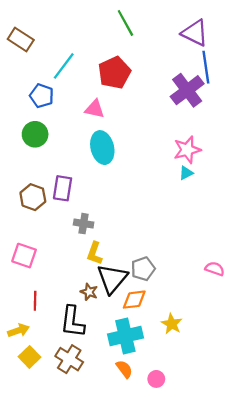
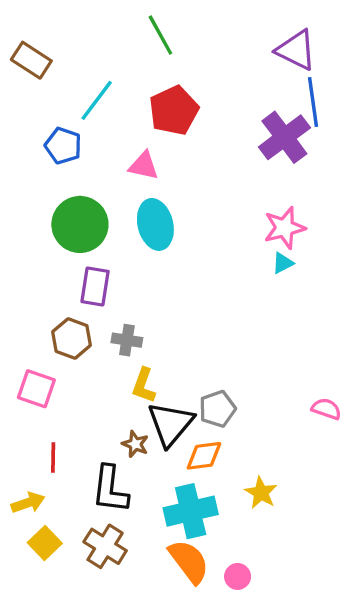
green line: (125, 23) -> (160, 35), moved
green circle: (35, 134) -> (80, 224), moved, size x1.4
brown hexagon: (33, 197) -> (72, 338), moved
orange semicircle: (124, 369) -> (189, 561), size x1.6

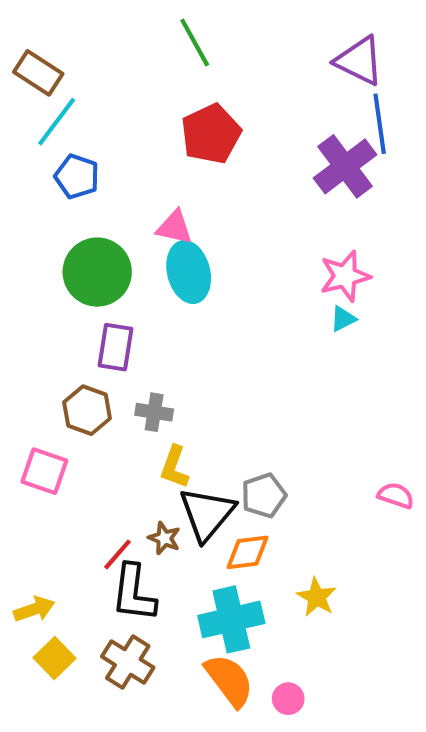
cyan line: (97, 100) -> (57, 122), moved
pink triangle: (144, 166) -> (174, 227), moved
red line: (53, 457) -> (118, 554), moved, turned 40

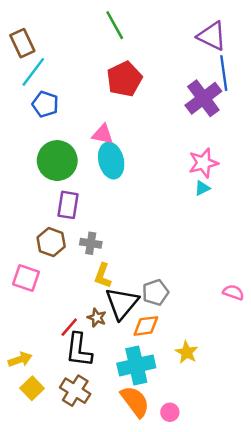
brown rectangle: (38, 73) -> (22, 43), turned 32

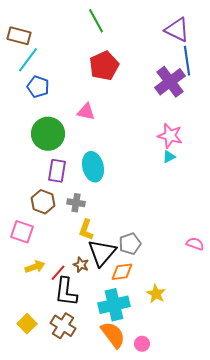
brown rectangle: (22, 43) -> (19, 36), turned -50
cyan ellipse: (111, 161) -> (93, 167), moved
pink star: (203, 163) -> (170, 136), turned 30
yellow arrow: (20, 359) -> (35, 267), moved

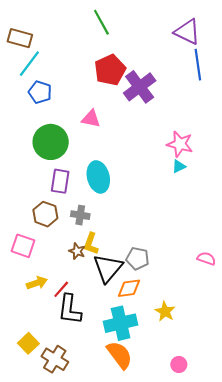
purple cross: (170, 82) -> (140, 87), moved
gray pentagon: (130, 244) -> (137, 259), turned 30
brown star: (81, 265) -> (77, 251), moved
brown cross: (63, 326) -> (55, 359), moved
pink circle: (142, 344) -> (179, 364), moved

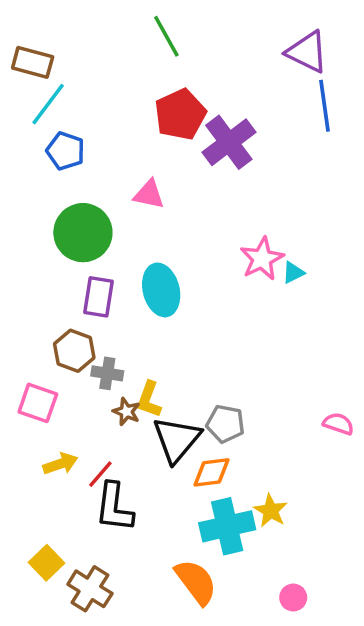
pink star: (180, 144) -> (262, 259), moved, turned 30
gray cross: (80, 215) -> (107, 373), moved
cyan cross: (121, 323) -> (227, 526), moved

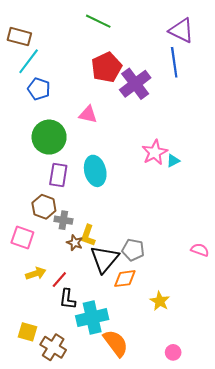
green line: (166, 36) -> (98, 21), turned -35
blue line: (324, 106) -> (174, 62), moved
black L-shape: (114, 507) -> (68, 299), size x0.7
cyan cross: (227, 526) -> (92, 318), moved
yellow square: (46, 563) -> (28, 332), turned -30

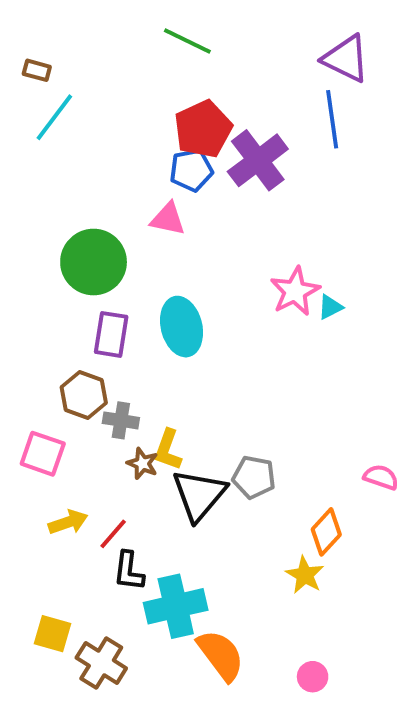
brown rectangle: (19, 37) -> (37, 70), size x0.6
blue pentagon: (39, 89) -> (191, 170), moved, turned -30
orange diamond: (125, 279) -> (326, 532), moved, turned -40
pink circle: (173, 352) -> (313, 677), moved

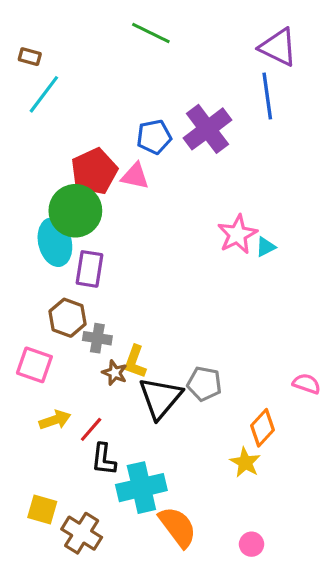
red pentagon: (203, 129) -> (94, 171), moved
cyan ellipse: (182, 327) -> (55, 242), moved

